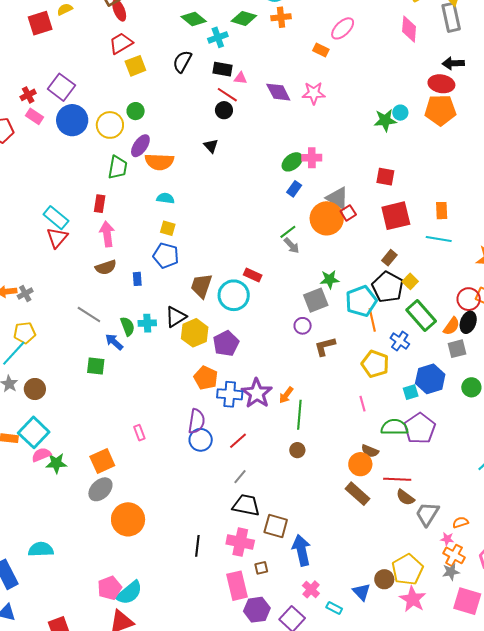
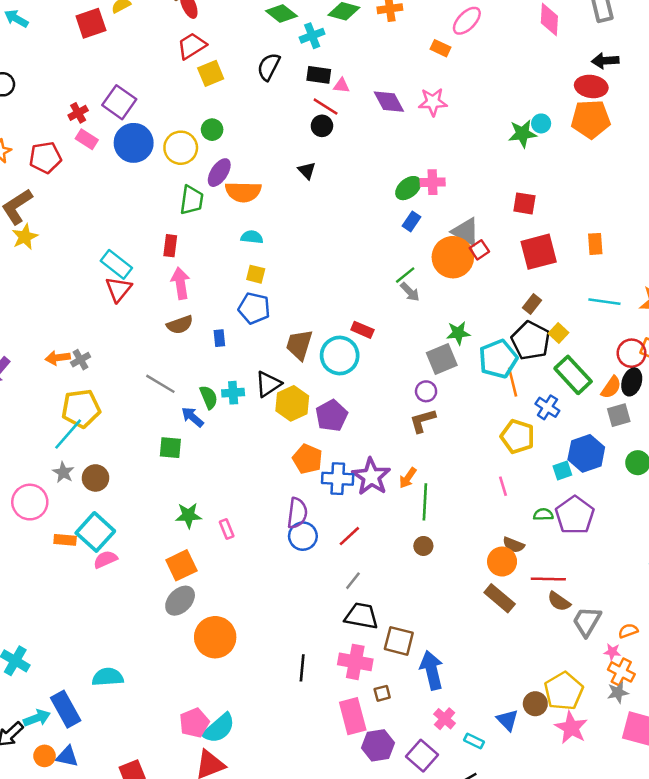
cyan line: (439, 239) -> (604, 302), moved
yellow pentagon: (25, 333) -> (81, 408), size x1.4
brown L-shape: (325, 346) -> (423, 421), moved
green semicircle: (394, 427) -> (543, 514), size x0.6
green star: (56, 463) -> (188, 515), moved

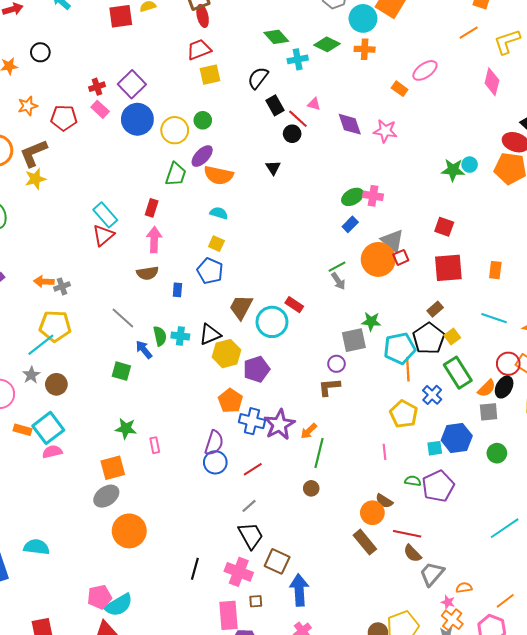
black rectangle: (319, 75) -> (275, 105), moved, turned 42
black trapezoid: (361, 616) -> (251, 536), turned 40

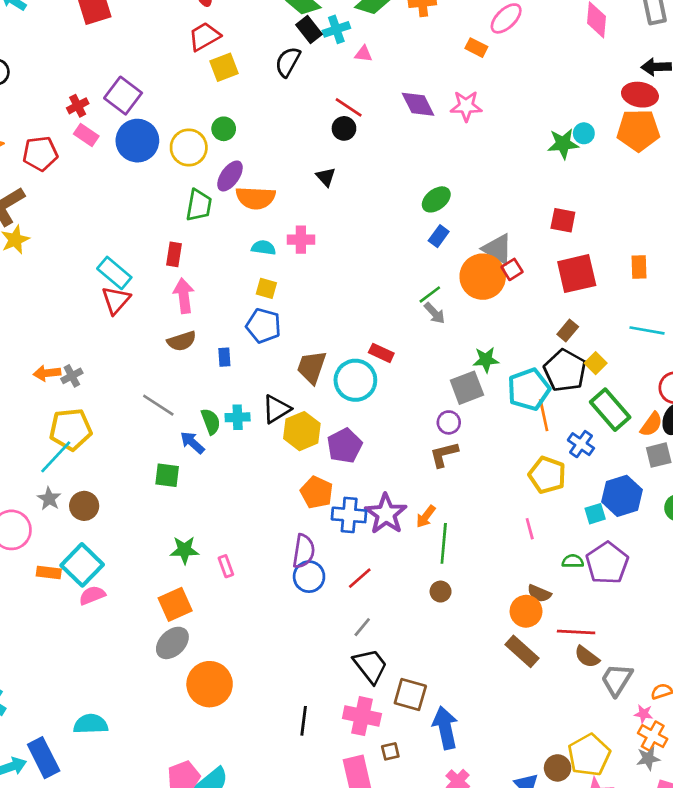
pink triangle: (314, 104) -> (364, 54), moved
black rectangle: (275, 105) -> (309, 30), moved
pink cross: (373, 196) -> (301, 240), moved

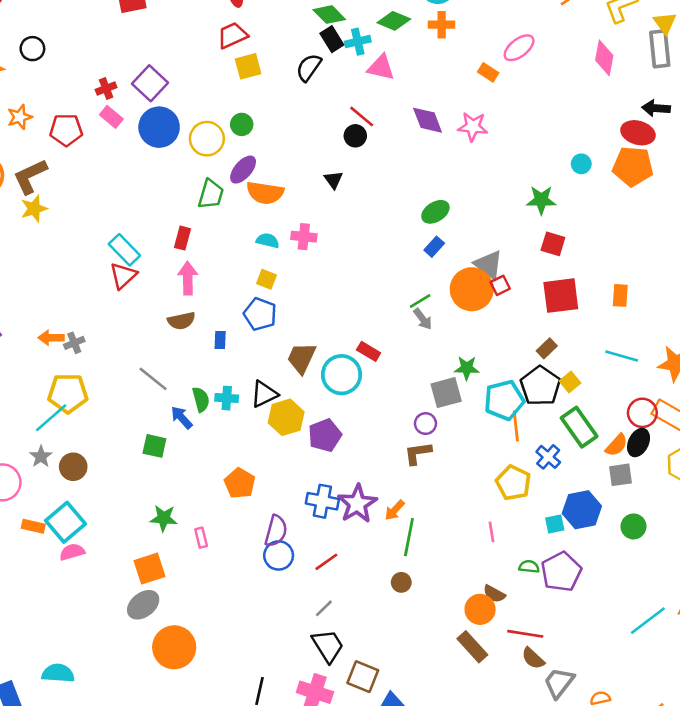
pink triangle: (364, 54) -> (381, 67), size x1.6
green star: (563, 144) -> (541, 200), moved
orange pentagon: (317, 492) -> (240, 483), moved

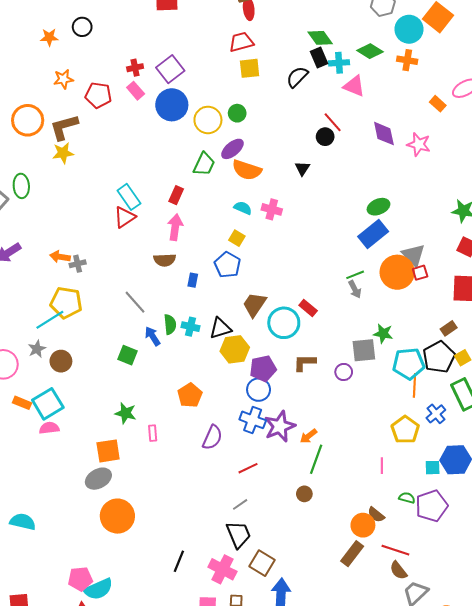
blue rectangle: (434, 247) -> (373, 234), size x1.8
brown L-shape: (418, 453) -> (305, 363), moved
blue circle: (279, 555) -> (259, 390), moved
brown rectangle: (472, 647) -> (352, 554), turned 70

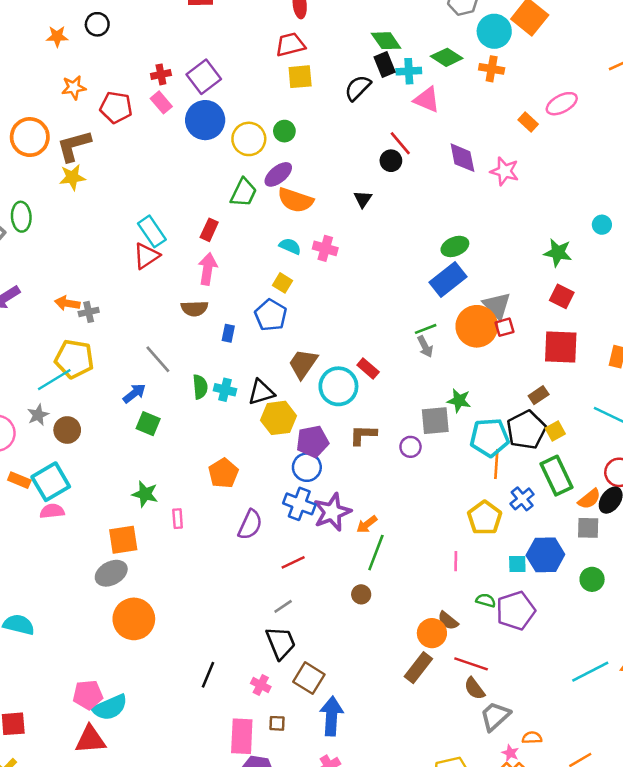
blue arrow: (152, 336) -> (134, 393), moved, turned 84
pink cross: (222, 569) -> (261, 685), size x0.6

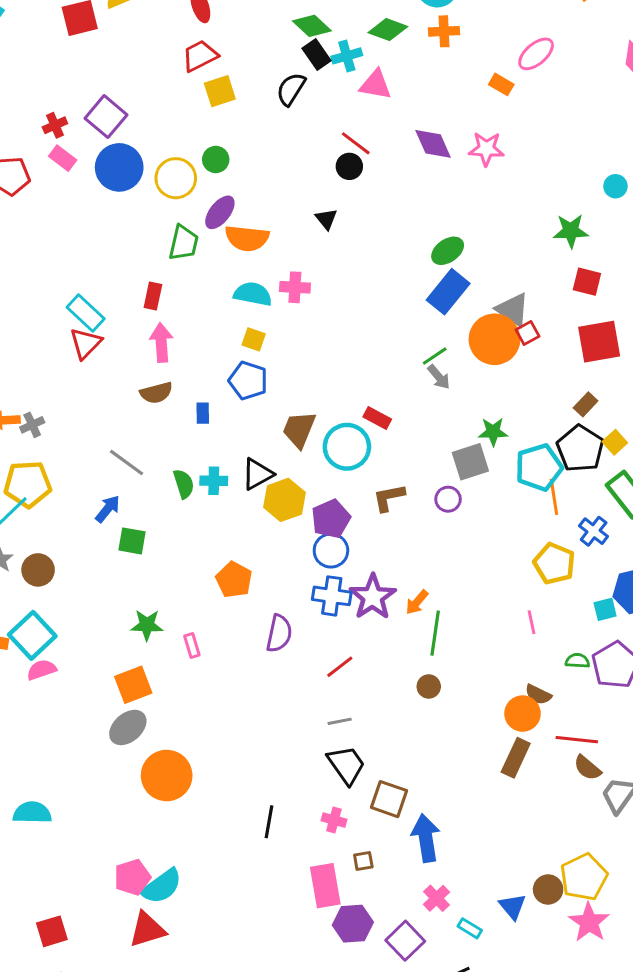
cyan semicircle: (290, 246) -> (253, 294), size x1.4
gray line: (283, 606) -> (340, 721), turned 36

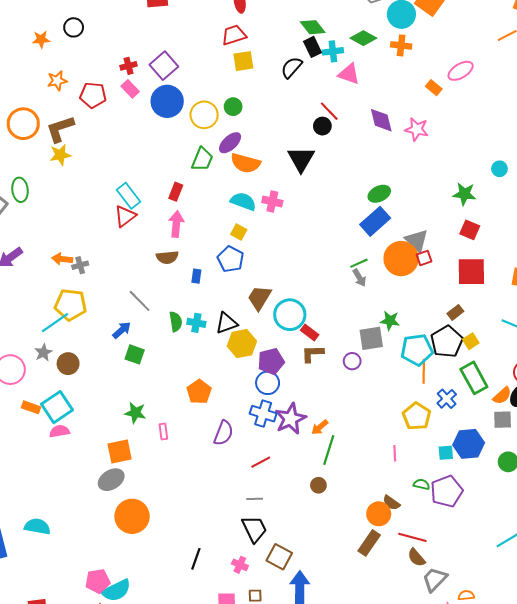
black triangle: (326, 219) -> (301, 159), size x1.8
red rectangle: (377, 418) -> (310, 332), moved

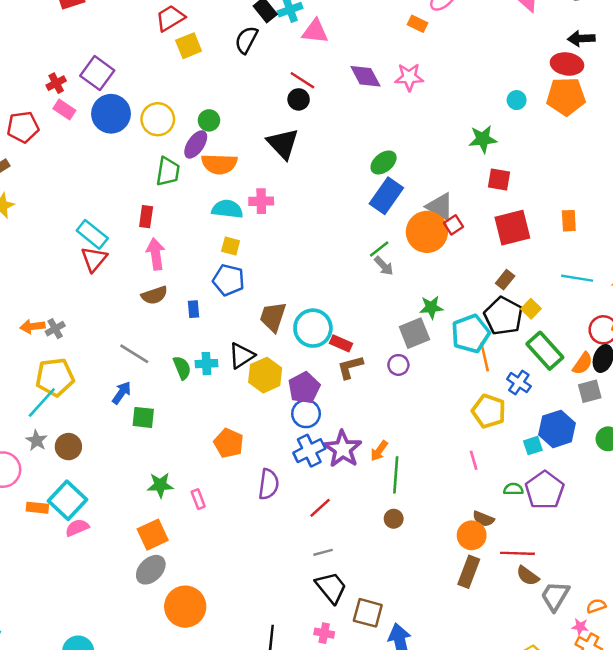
green circle: (233, 107) -> (209, 120), moved
blue cross: (263, 414) -> (309, 451), turned -30

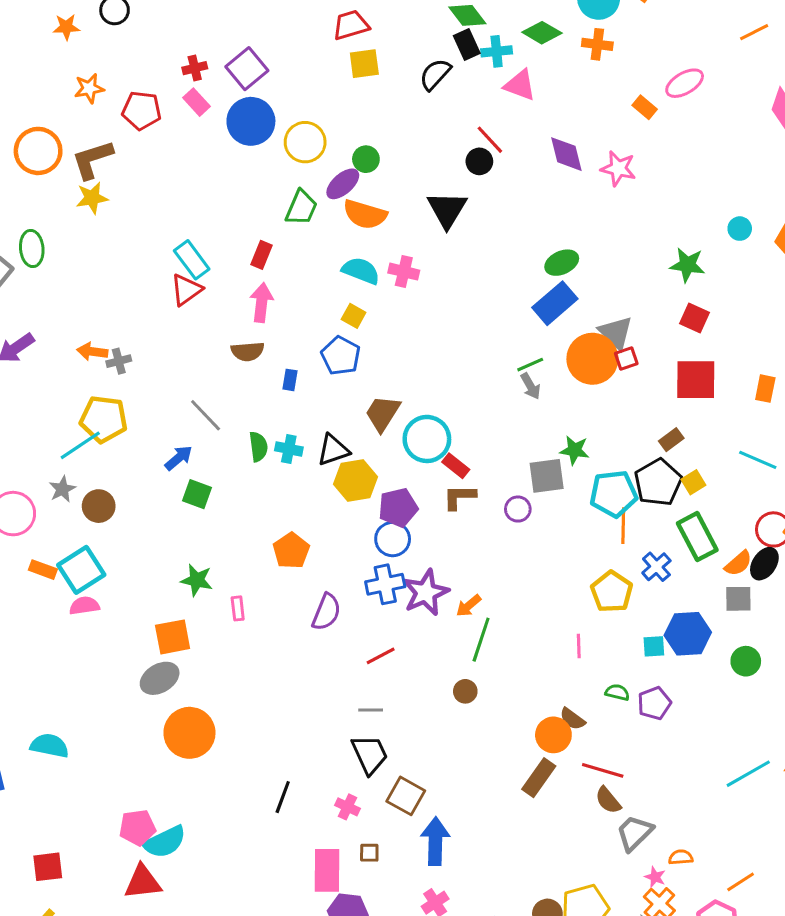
purple pentagon: (545, 490) -> (654, 703), size x0.7

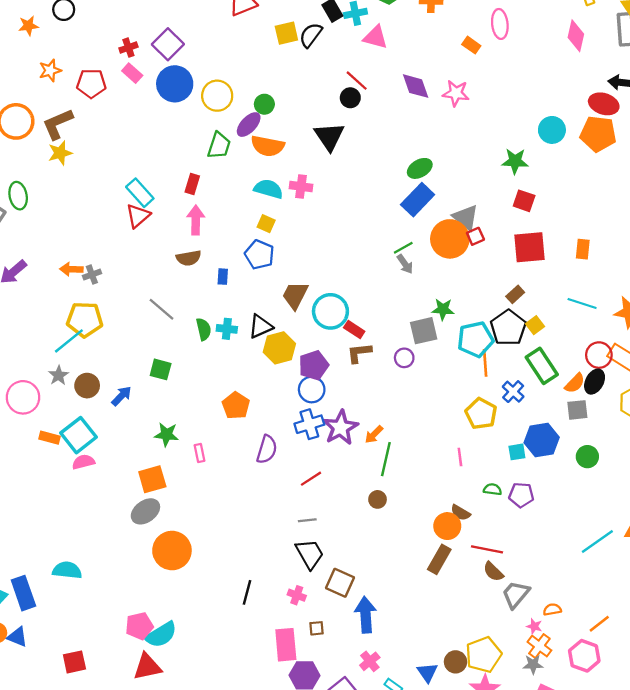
yellow square: (364, 64) -> (286, 33), moved
pink ellipse: (685, 83) -> (500, 24), turned -60
cyan circle: (740, 229) -> (552, 130), size x1.5
blue arrow: (179, 458) -> (121, 396), moved
purple pentagon: (654, 703) -> (521, 495), turned 30

